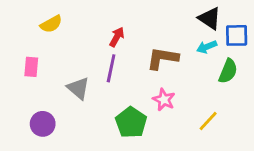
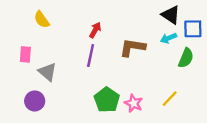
yellow semicircle: (51, 24) -> (42, 20), turned 84
gray triangle: (78, 88) -> (47, 72), moved
pink star: (164, 100) -> (134, 103), moved

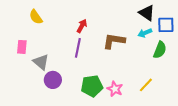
green pentagon: (107, 100) -> (92, 86), turned 30
purple circle: (35, 101) -> (53, 80), moved

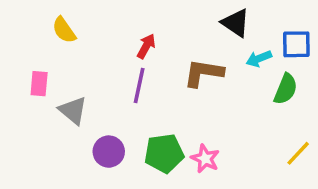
black triangle: (147, 13) -> (236, 23), moved
purple circle: (53, 80) -> (109, 152), moved
yellow line: (146, 85) -> (298, 153), moved

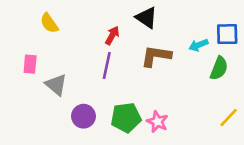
black triangle: (236, 23) -> (146, 18), moved

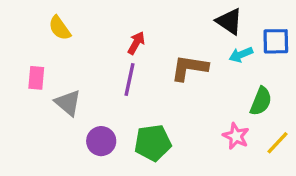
black triangle: (146, 18) -> (229, 21), moved
green semicircle: (219, 68) -> (261, 101), moved
pink star: (157, 122) -> (236, 136), moved

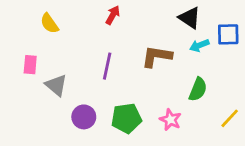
red arrow: (136, 43) -> (113, 15), moved
green semicircle: (261, 101) -> (198, 89), moved
pink star: (236, 136) -> (170, 120), moved

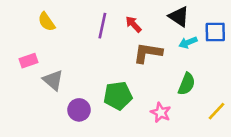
red arrow: (113, 15) -> (133, 24), moved, turned -72
pink rectangle: (30, 65) -> (28, 61), turned 66
purple line: (107, 66) -> (102, 26), moved
green pentagon: (126, 118) -> (118, 96), moved

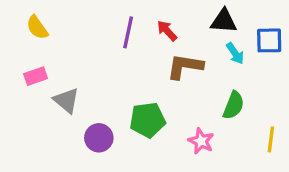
black triangle: (179, 17) -> (224, 21), turned -30
yellow semicircle: (47, 22) -> (37, 27), moved
cyan arrow: (188, 42) -> (235, 53), turned -102
yellow line: (216, 111) -> (271, 139), turned -36

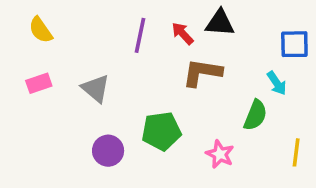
black triangle: (224, 21) -> (220, 23), moved
cyan arrow: (235, 53) -> (277, 83), moved
gray triangle: (66, 100) -> (96, 89), moved

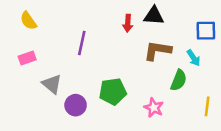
red arrow: (183, 34) -> (128, 23), turned -133
purple line: (140, 35) -> (82, 43), moved
brown L-shape: (202, 73) -> (158, 51), moved
gray triangle: (96, 89) -> (52, 84), moved

